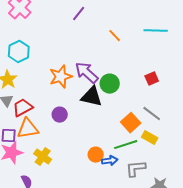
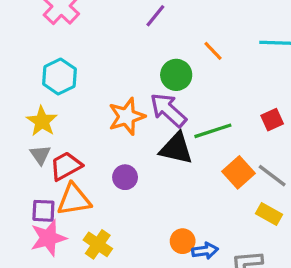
green circle: (110, 84) -> (176, 75), moved
orange square: (131, 123) -> (239, 172), moved
green line: (126, 145) -> (213, 131), moved

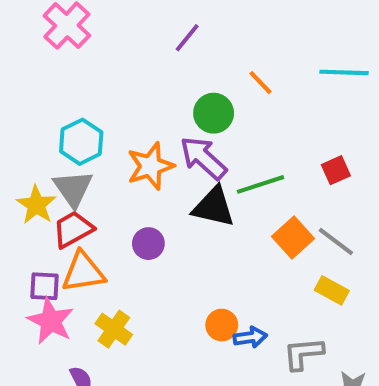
cyan hexagon: (59, 76) -> (81, 142), moved
yellow star: (42, 121) -> (36, 205), moved
gray triangle: (40, 155) -> (73, 189), moved, size x1.5
pink star: (48, 238) -> (51, 321), turned -30

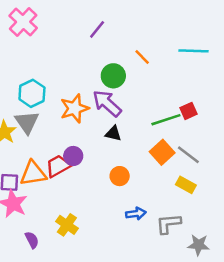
green line: (260, 184) -> (166, 120), moved
black triangle: (214, 207) -> (113, 133), size x0.6
red trapezoid: (73, 229) -> (58, 166), moved
orange circle: (222, 325) -> (120, 176), moved
yellow cross: (114, 329) -> (67, 225), moved

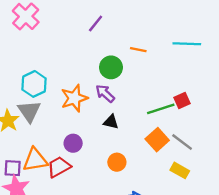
orange line: (142, 57) -> (138, 50), turned -35
purple arrow: (107, 103) -> (105, 93), size x0.7
red trapezoid: (58, 166) -> (59, 167), moved

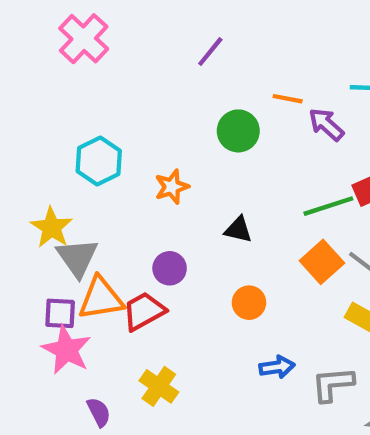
purple arrow: (105, 93) -> (326, 124), moved
orange star: (74, 98) -> (172, 187), size x0.7
gray triangle: (29, 111) -> (77, 258), moved

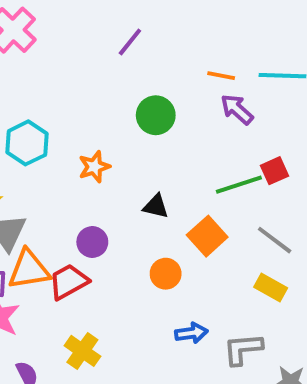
orange line: (288, 99) -> (221, 76), moved
orange square: (322, 262) -> (207, 236), moved

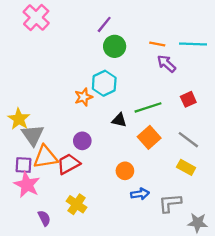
green circle: (156, 115) -> (115, 46), moved
cyan hexagon: (27, 143) -> (104, 83), moved
green line: (239, 185) -> (148, 107), moved
orange circle: (166, 274) -> (125, 171), moved

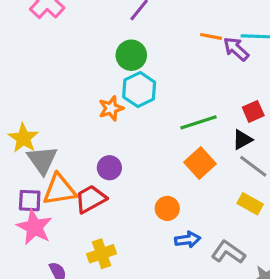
green circle: (115, 46) -> (131, 55), moved
purple arrow: (166, 64) -> (236, 49), moved
black triangle: (119, 120) -> (242, 140), moved, turned -42
gray L-shape: (170, 203) -> (228, 252), turned 40
yellow cross: (77, 204) -> (102, 254), turned 36

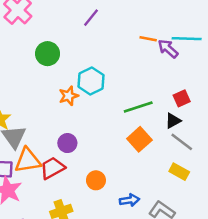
green circle: (131, 55) -> (48, 54), moved
orange circle: (167, 208) -> (96, 180), moved

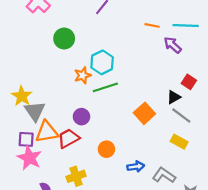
purple arrow: (168, 49) -> (173, 45), moved
red square: (182, 98) -> (189, 82), moved, turned -32
green line: (138, 107) -> (105, 87), moved

